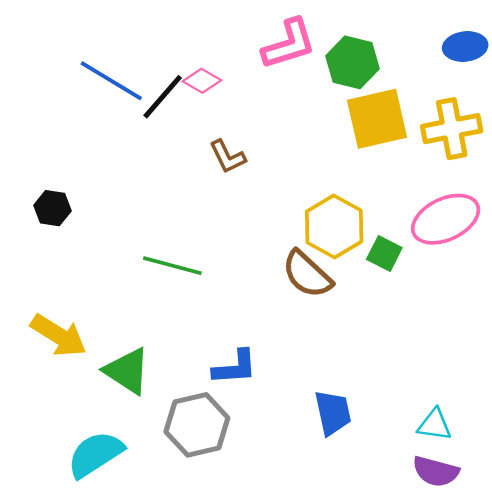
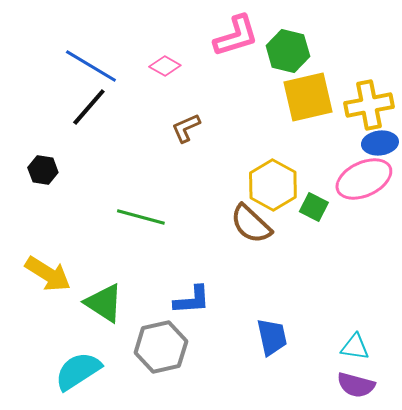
blue ellipse: (465, 46) -> (380, 143), moved
black line: (163, 97) -> (89, 107), moved
brown L-shape: (228, 157) -> (186, 128), turned 92

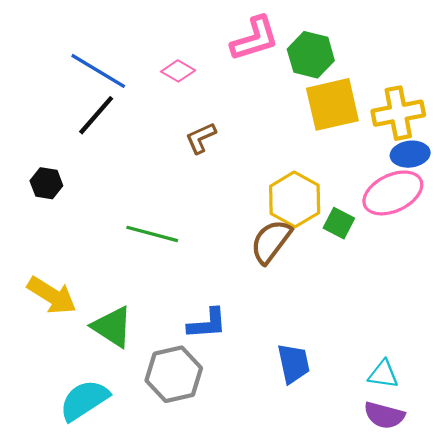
brown semicircle: (251, 224) -> (271, 242), turned 84

